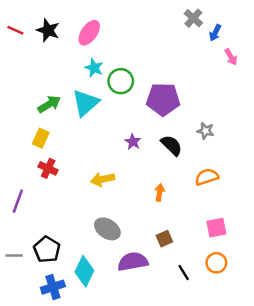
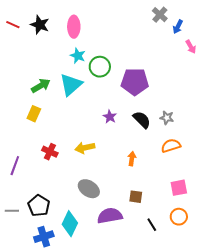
pink ellipse: (89, 33) -> (74, 27), turned -35
gray star: (205, 131) -> (167, 118), moved
red cross: (48, 168) -> (50, 152), moved
brown square: (164, 239) -> (136, 197), turned 32

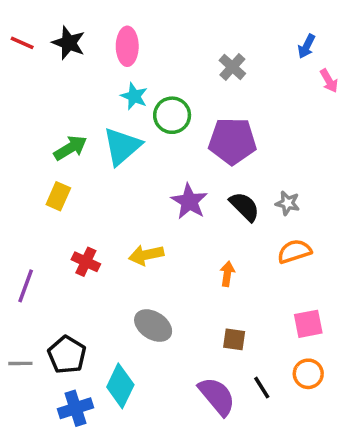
gray cross: (160, 15) -> (232, 67), moved
purple star: (110, 117) -> (189, 201), size x1.5
purple semicircle: (110, 216) -> (217, 396), moved, turned 60

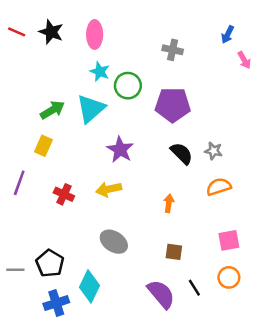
gray cross: (232, 67) -> (173, 50), turned -30
purple star: (189, 201) -> (120, 150), moved
purple line: (26, 286) -> (19, 183), moved

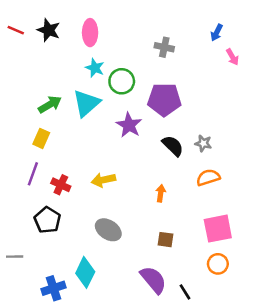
purple star: (120, 150) -> (129, 125), moved
purple line: (19, 183) -> (33, 174), moved
pink square: (229, 240) -> (218, 229), size x1.4
black pentagon: (50, 263) -> (47, 220), moved
black line: (194, 288) -> (185, 292), moved

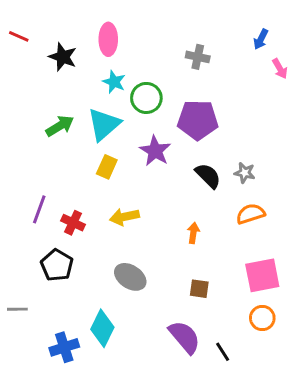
black star: (49, 30) -> (63, 57), moved
yellow rectangle: (41, 138) -> (107, 167), moved

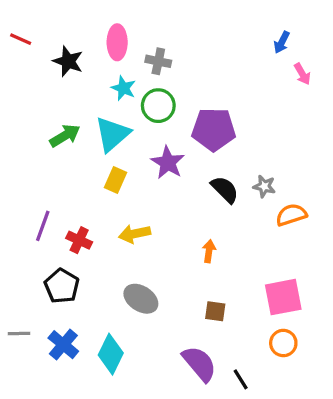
gray cross: (198, 57) -> (158, 61), moved
orange semicircle: (251, 214) -> (291, 215), moved
blue cross: (64, 347) -> (63, 345), moved, turned -32

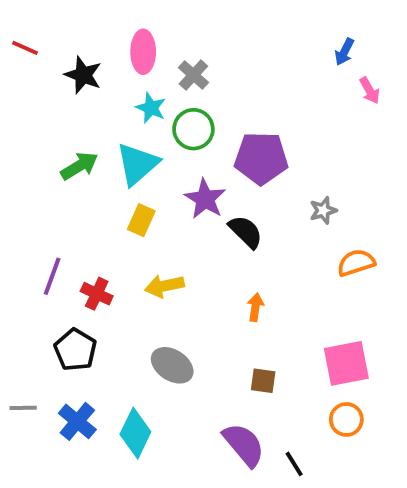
gray cross: (158, 61) -> (193, 75), turned 30
gray star: (264, 186) -> (323, 210), moved, turned -30
black semicircle: (225, 189) -> (246, 232), moved

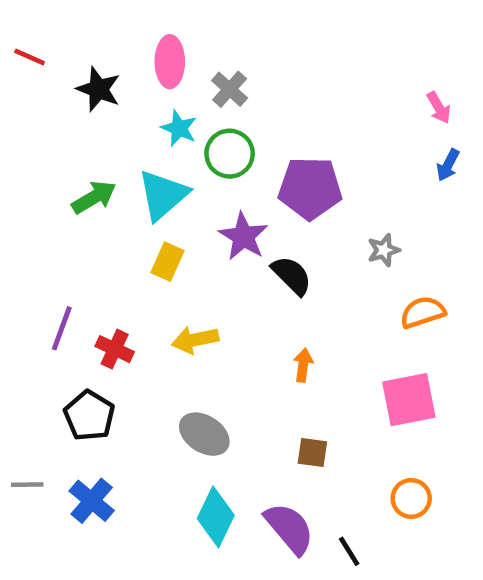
blue arrow: (344, 52) -> (448, 165), moved
pink square: (346, 363) -> (409, 400), moved
cyan diamond: (135, 433) -> (216, 517), moved

